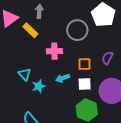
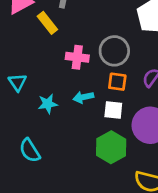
gray circle: (77, 30) -> (114, 51), moved
cyan triangle: (25, 74) -> (17, 82), moved

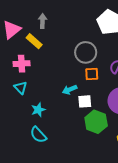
pink cross: (77, 57) -> (22, 64), moved
cyan star: (48, 104) -> (38, 110), moved
white square: (113, 110) -> (85, 101), moved

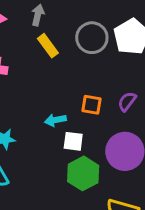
yellow rectangle: (34, 41) -> (48, 46), moved
gray circle: (86, 52) -> (92, 38), moved

